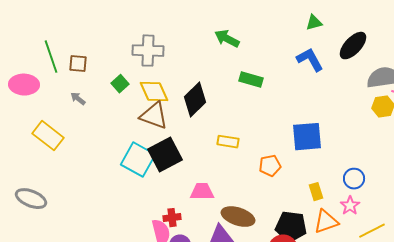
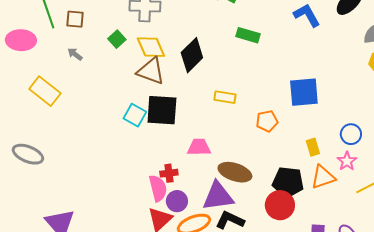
black square: (165, 155) -> (162, 110), turned 32
cyan square: (138, 160) -> (135, 115), size x0.7

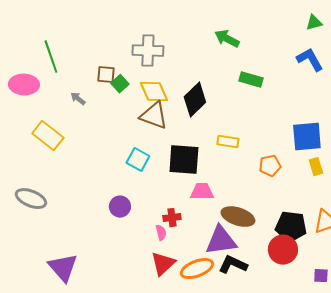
brown square: (75, 19) -> (106, 75), moved
black square: (162, 110) -> (184, 160), moved
yellow rectangle: (313, 147) -> (316, 167), moved
pink semicircle: (158, 188) -> (161, 233), size x0.6
purple circle: (177, 201) -> (120, 207), moved

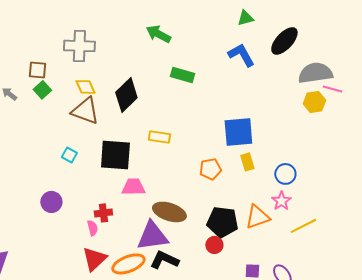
green square: (120, 84) -> (42, 90), moved
yellow diamond: (154, 92) -> (85, 87), size x0.7
cyan square: (138, 160) -> (69, 155), size x0.7
orange pentagon: (270, 166) -> (210, 169), moved
red circle: (283, 250) -> (214, 245), size x0.6

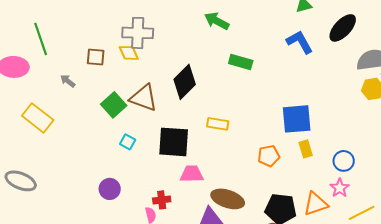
yellow diamond: (85, 87) -> (129, 53), moved
green square: (42, 90) -> (114, 105), moved, size x1.4

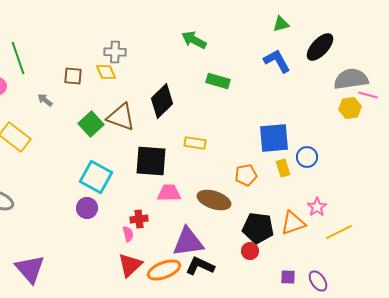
gray cross: (138, 33) -> (115, 52), size x0.7
cyan square: (128, 142) -> (96, 177), moved, size x2.0
blue circle: (344, 161) -> (307, 157), moved
brown ellipse: (228, 199) -> (214, 200), moved

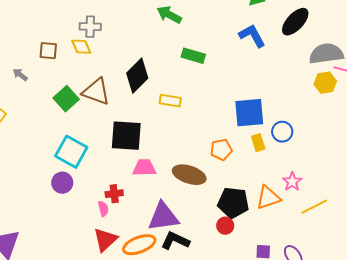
yellow rectangle: (195, 143) -> (170, 101), moved

